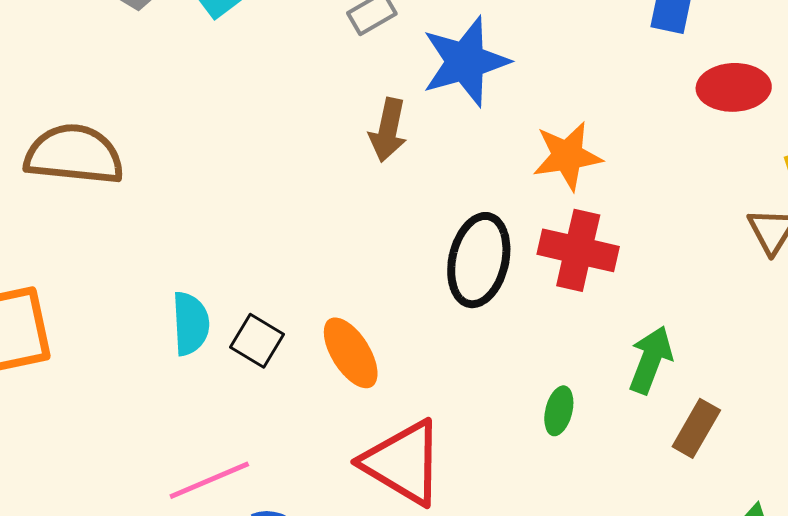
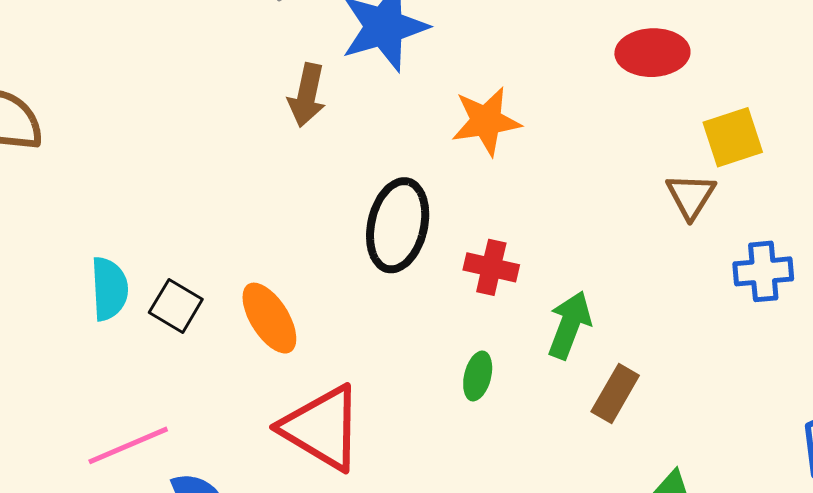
red cross: (578, 250) -> (491, 267), moved, size x0.7

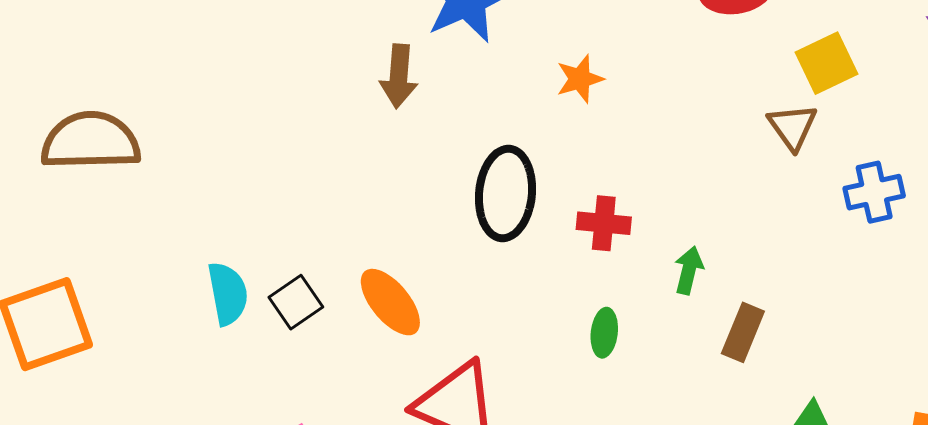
orange star: (486, 121) -> (580, 79), size x0.7
black square: (176, 306) -> (296, 302), turned 32
green arrow: (569, 325) -> (689, 270), size x0.7

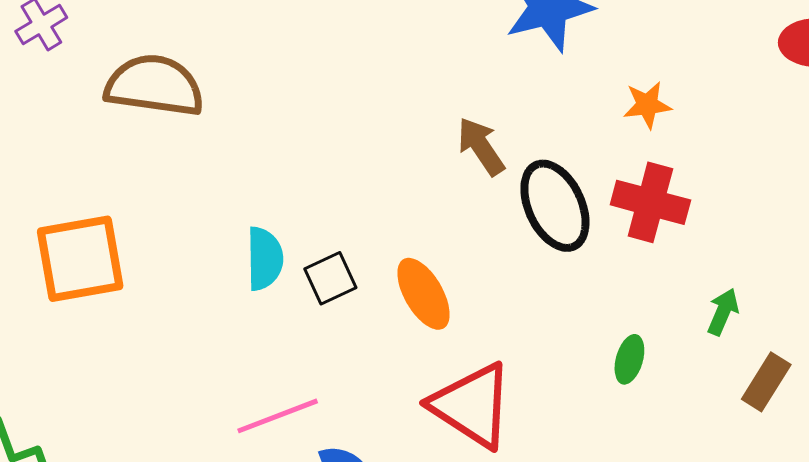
brown arrow: (399, 76) -> (481, 146), moved, turned 132
black ellipse: (505, 194) -> (555, 206), turned -40
red cross: (604, 223) -> (650, 202), moved, size x1.4

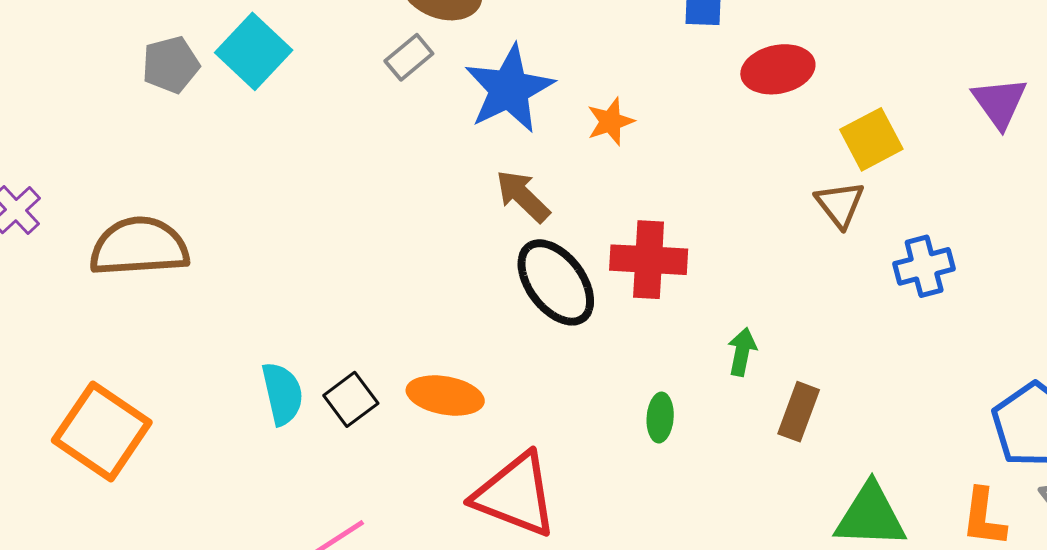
orange star: (647, 105) -> (610, 122), moved
brown arrow: (481, 146) -> (523, 196), moved
orange square: (80, 259) -> (102, 431), turned -34
orange ellipse: (424, 294) -> (445, 396), turned -38

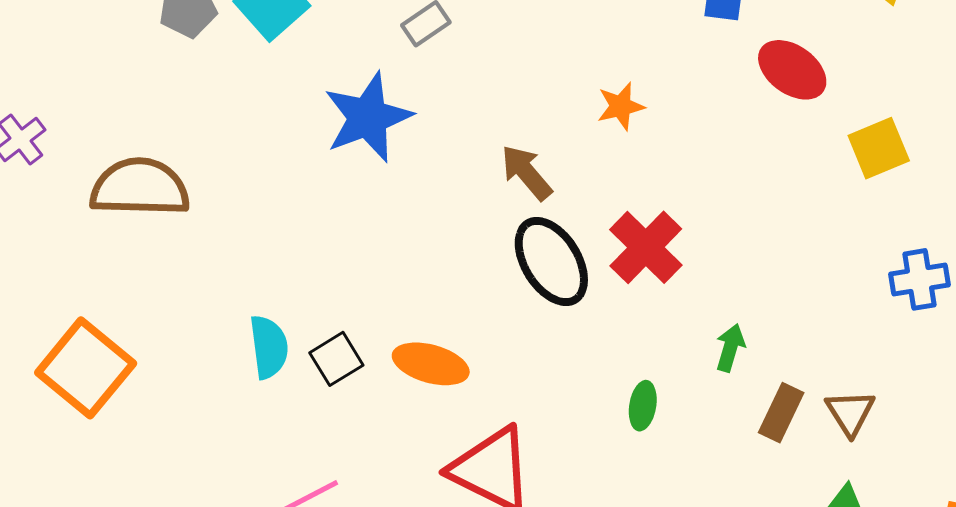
red ellipse: (778, 69) -> (792, 70), turned 42
blue star: (509, 89) -> (368, 117), moved
brown triangle: (840, 204) -> (850, 413), moved
red cross: (649, 260) -> (646, 247), turned 36

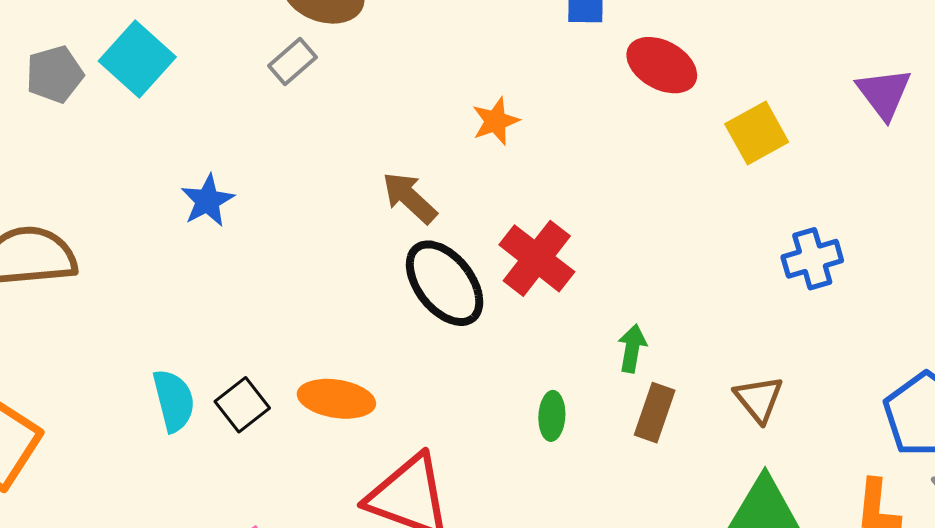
blue star: (368, 117) -> (207, 201), moved, size x0.6
brown rectangle: (781, 413) -> (655, 413), moved

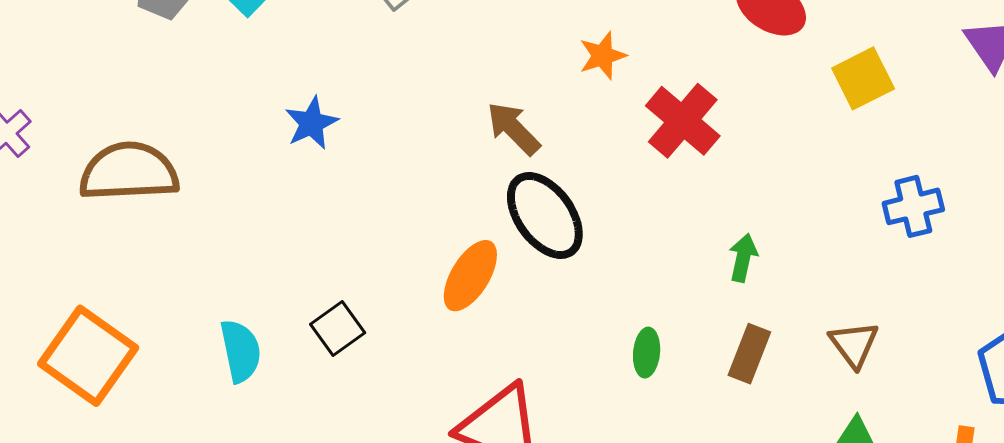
red cross: (537, 258) -> (683, 121), moved
green arrow: (632, 348) -> (743, 258), moved
orange ellipse: (336, 399) -> (470, 276), moved, turned -70
cyan semicircle: (174, 401) -> (241, 351), moved

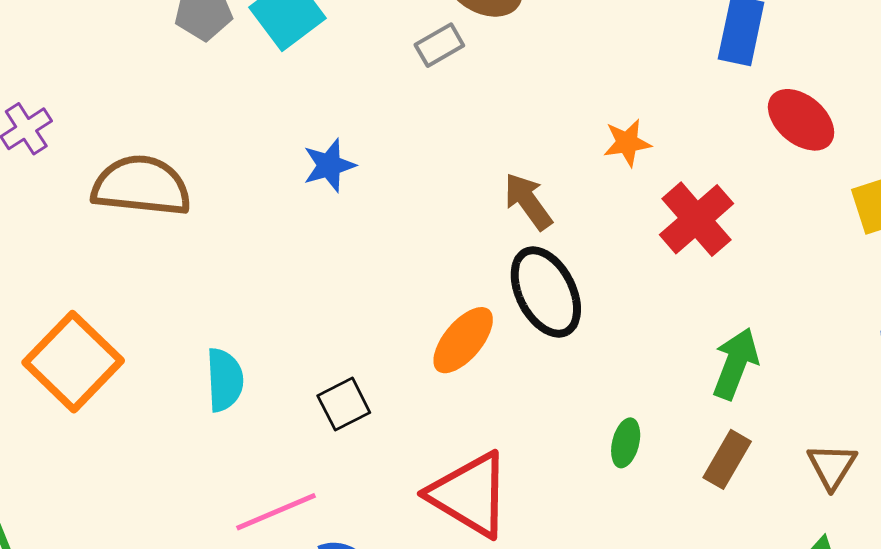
green arrow: (743, 258) -> (735, 364), size x1.5
black square: (338, 328) -> (344, 404), moved

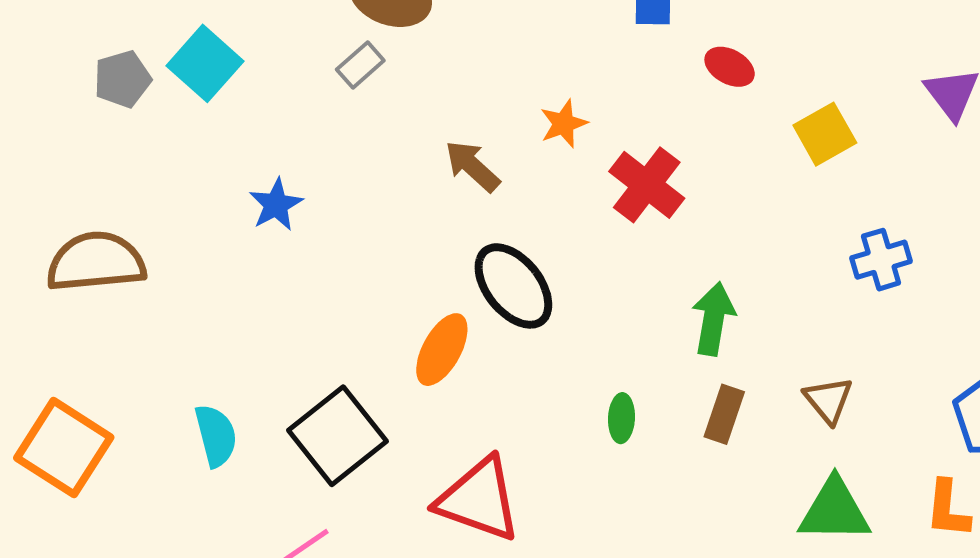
red ellipse: (801, 120) -> (730, 67), size x0.7
brown arrow: (528, 201) -> (472, 166), moved
black square: (344, 404) -> (338, 436), size x1.8

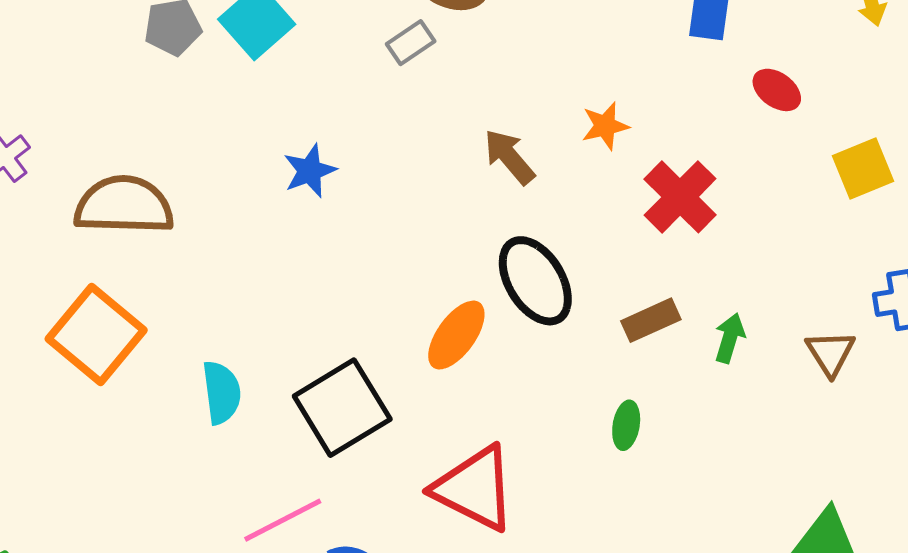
green arrow: (713, 319) -> (730, 338), size x0.7
brown triangle: (828, 400) -> (830, 353), moved
brown rectangle: (724, 414) -> (651, 320), moved, turned 40
orange square: (64, 448) -> (96, 334), moved

